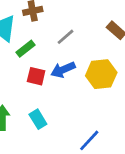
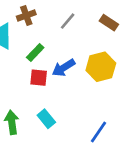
gray line: (66, 37) -> (68, 21), moved
green rectangle: (25, 49) -> (35, 53), moved

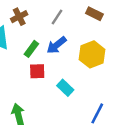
blue arrow: (64, 68) -> (56, 45), moved
cyan rectangle: (46, 119) -> (65, 88), moved

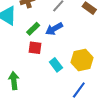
yellow hexagon: (92, 54) -> (82, 60), moved

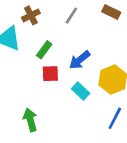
blue arrow: (54, 29) -> (80, 60), moved

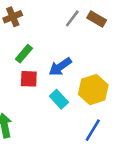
gray line: (71, 16) -> (72, 18), moved

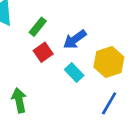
red square: (29, 79) -> (43, 52), turned -36

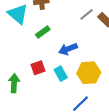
red square: (43, 52) -> (38, 68), moved

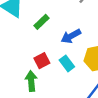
green arrow: (14, 83) -> (31, 81), moved

